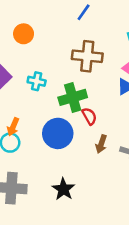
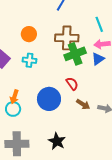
orange circle: (24, 34) -> (29, 34), moved
green cross: (73, 97) -> (75, 54), moved
brown arrow: (101, 144) -> (83, 104), turned -72

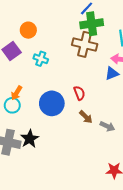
orange circle: (29, 34) -> (28, 30), moved
green cross: (75, 54) -> (92, 24), moved
black star: (57, 141) -> (30, 139), moved

